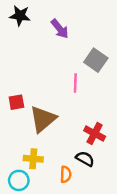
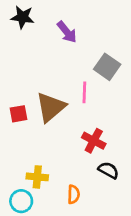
brown triangle: (43, 119) -> (51, 107), moved
red cross: (95, 133) -> (94, 141), moved
black semicircle: (85, 159) -> (108, 170), moved

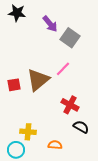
gray square: (107, 67) -> (70, 38), moved
pink line: (84, 92) -> (63, 69), turned 42
orange semicircle: (74, 194) -> (55, 145), turned -88

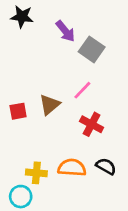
brown triangle: (38, 80) -> (50, 105), size x0.7
red cross: (70, 105) -> (92, 124), moved
orange semicircle: (55, 145) -> (72, 168), moved, size x1.5

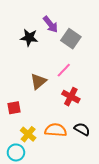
black star: (22, 17) -> (29, 38), moved
red square: (18, 111) -> (14, 108), moved
yellow cross: (36, 173) -> (28, 134), turned 35

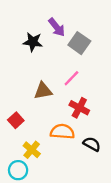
brown triangle: (38, 81) -> (43, 91), turned 30
red square: (14, 108) -> (16, 120), turned -32
orange semicircle: (56, 130) -> (62, 132), moved

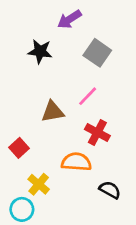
purple arrow: (57, 27) -> (69, 19), moved, turned 96
black semicircle: (92, 144) -> (110, 190), moved

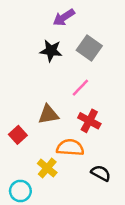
black star: (40, 51) -> (51, 51), moved
brown triangle: (53, 112) -> (48, 114), moved
yellow cross: (39, 184) -> (47, 168), moved

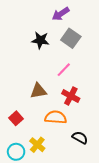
purple arrow: (64, 17) -> (61, 14), moved
red square: (18, 135) -> (16, 118), moved
yellow cross: (47, 168) -> (37, 145), moved

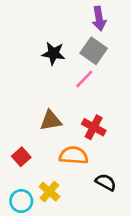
purple arrow: (61, 14) -> (99, 19), moved, turned -66
pink line: (64, 70) -> (84, 79), moved

